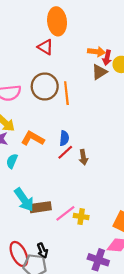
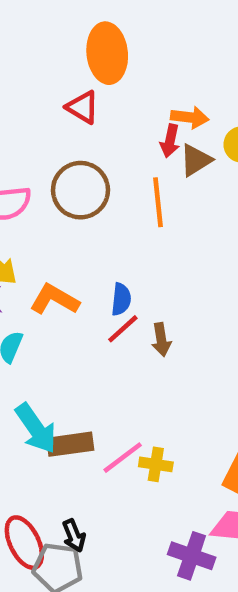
red arrow: (107, 58) -> (170, 141), moved
orange line: (66, 93) -> (158, 202), moved

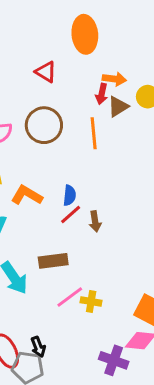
orange ellipse: (107, 53) -> (85, 34), moved
brown rectangle: (70, 444) -> (53, 261), moved

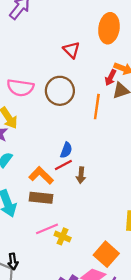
orange L-shape: (27, 195) -> (41, 175), moved

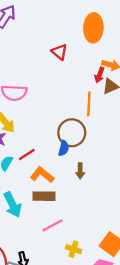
brown circle: (60, 91) -> (72, 133), moved
red line: (63, 165) -> (27, 154), moved
yellow cross: (63, 236) -> (74, 249), moved

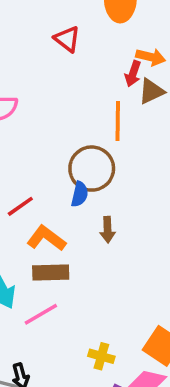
pink line: (53, 225) -> (41, 314), moved

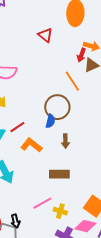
orange line: (118, 121) -> (72, 81), turned -35
brown rectangle: (51, 272) -> (59, 174), moved
pink line: (41, 314) -> (42, 203), moved

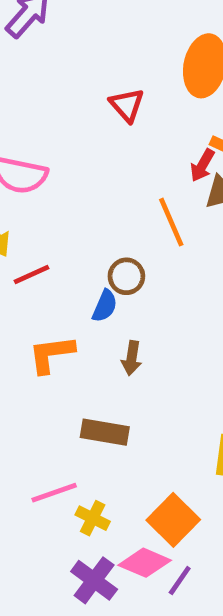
brown circle: (57, 107) -> (126, 276), size x0.6
red line: (17, 127) -> (32, 275), moved
orange L-shape: (31, 145) -> (51, 354), turned -55

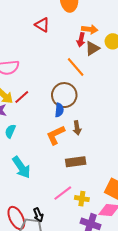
red line: (32, 275) -> (22, 97), moved
brown circle: (126, 276) -> (64, 95), size x1.6
orange L-shape: (51, 354) -> (56, 135), moved

